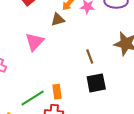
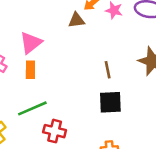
pink triangle: (35, 42) -> (31, 43), moved
orange rectangle: (57, 92) -> (30, 70), moved

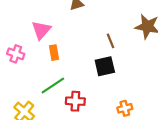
orange rectangle: (30, 70) -> (54, 53), moved
black square: (110, 102) -> (105, 66), moved

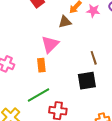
pink triangle: (41, 30) -> (50, 44), moved

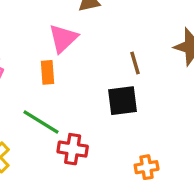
green line: (38, 95) -> (41, 122), turned 60

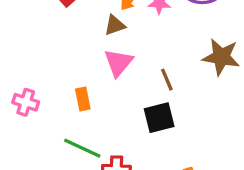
pink triangle: (63, 38) -> (118, 63), moved

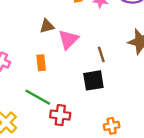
brown triangle: (115, 25) -> (47, 26), moved

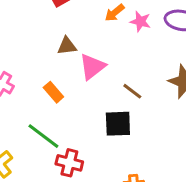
brown line: (101, 54) -> (132, 91), turned -42
orange rectangle: (41, 63) -> (53, 92), turned -42

